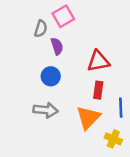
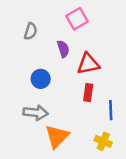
pink square: (63, 16) -> (77, 19), moved
purple semicircle: (57, 46) -> (63, 49), moved
orange triangle: (88, 118) -> (57, 136), moved

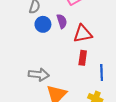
blue circle: (41, 79) -> (43, 24), moved

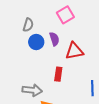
red rectangle: (83, 58) -> (58, 74), moved

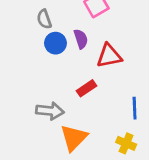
gray semicircle: (28, 25) -> (44, 19), turned 144
red rectangle: (58, 74) -> (87, 88), turned 48

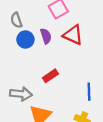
red triangle: (109, 56) -> (73, 35), moved, turned 35

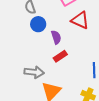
purple semicircle: (46, 36) -> (56, 37), moved

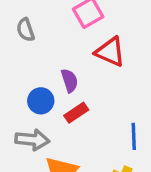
blue circle: (38, 24) -> (41, 101), moved

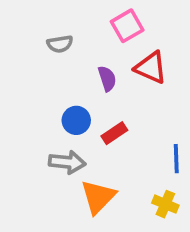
gray semicircle: (26, 30) -> (60, 44), turned -80
purple semicircle: (69, 81) -> (107, 79), moved

